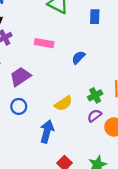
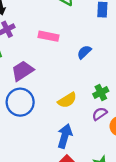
blue circle: (19, 106) -> (20, 102), size x1.6
blue arrow: (47, 131) -> (65, 136), moved

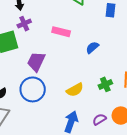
purple trapezoid: (23, 71) -> (36, 61), turned -35
purple semicircle: (100, 114) -> (99, 119), moved

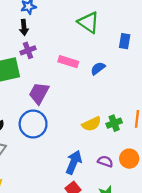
blue semicircle: (92, 47) -> (98, 68), moved
yellow semicircle: (75, 90) -> (92, 124), moved
purple semicircle: (99, 119) -> (105, 161), turned 48

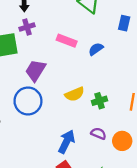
green cross: (114, 123) -> (100, 101), moved
yellow semicircle: (92, 124) -> (75, 94), moved
purple semicircle: (105, 161) -> (98, 133), moved

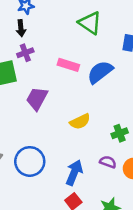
blue semicircle: (96, 49) -> (100, 72), size x1.6
blue circle: (28, 101) -> (30, 161), moved
green cross: (100, 101) -> (120, 133), moved

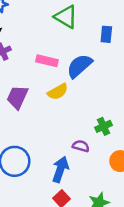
yellow semicircle: (80, 121) -> (58, 92), moved
purple semicircle: (108, 162) -> (81, 146), moved

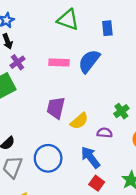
yellow semicircle: (58, 92) -> (79, 121), moved
purple trapezoid: (17, 97) -> (56, 108), moved
blue arrow: (60, 169) -> (90, 157), turned -45

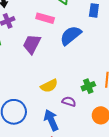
pink rectangle: (59, 63) -> (45, 18), moved
purple trapezoid: (56, 108) -> (32, 44), moved

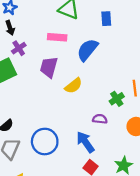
yellow semicircle: (49, 86) -> (73, 86), moved

